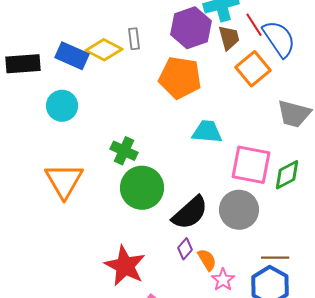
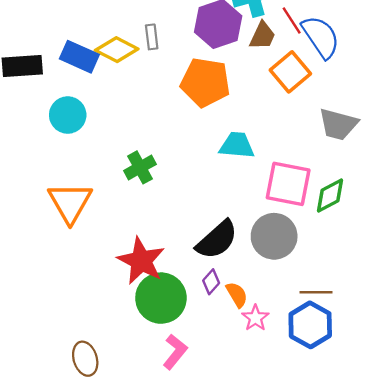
brown trapezoid: (229, 38) -> (262, 36), turned 40
green cross: (124, 151) -> (140, 167), turned 36
green circle: (142, 188) -> (161, 298), moved
red star: (125, 266) -> (141, 261), moved

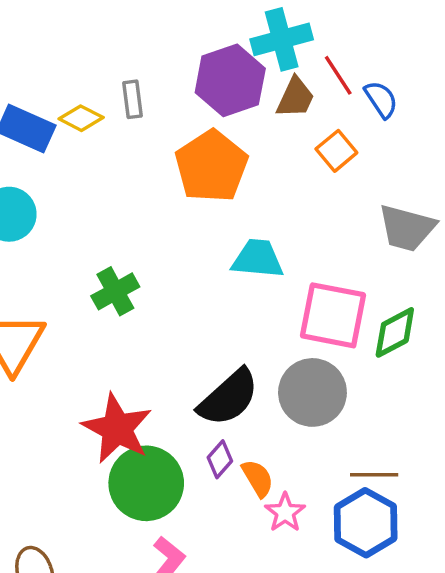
blue semicircle: (321, 37) -> (381, 99), size x0.6
yellow diamond: (117, 50) -> (81, 118), size x0.7
orange square: (290, 72) -> (336, 151), size x0.7
orange pentagon: (205, 82) -> (211, 166), turned 30

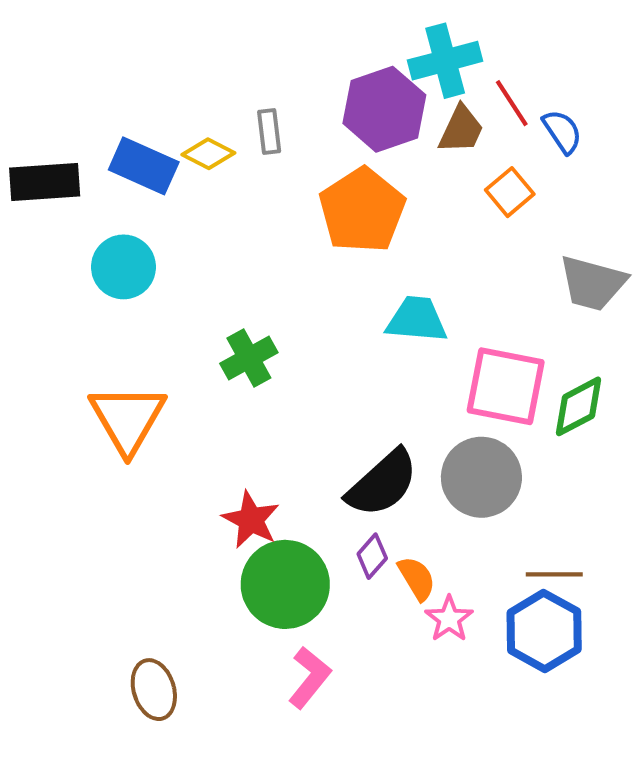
red star: (117, 428) -> (251, 520), size x0.7

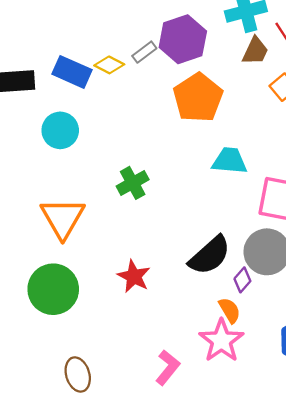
purple hexagon: (384, 109) -> (183, 39), moved
gray rectangle: (269, 131) -> (144, 52), turned 60
purple diamond: (372, 556) -> (242, 280), moved
green circle: (285, 584) -> (53, 289), moved
pink star: (449, 619) -> (221, 341), moved, size x1.6

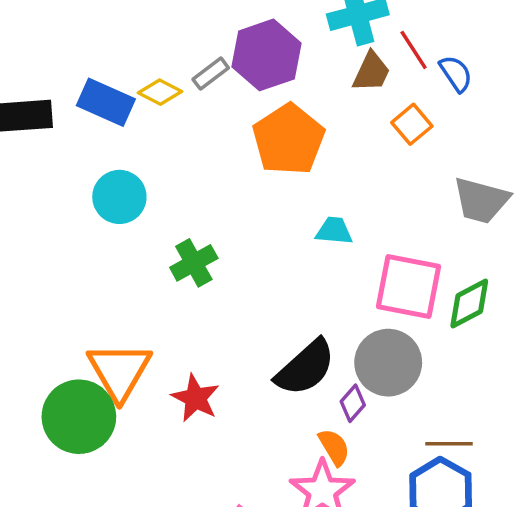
cyan circle: (60, 130) -> (119, 197), moved
cyan trapezoid: (230, 161) -> (334, 231), size x0.7
orange triangle: (63, 218) -> (119, 371), moved

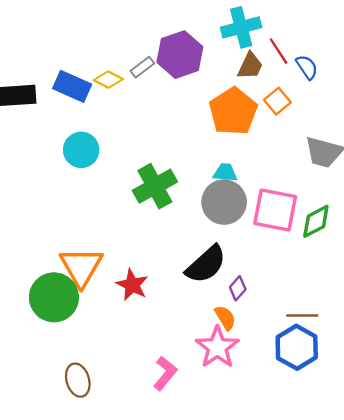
orange pentagon: (288, 139) -> (233, 111), moved
green cross: (194, 263) -> (155, 186), moved, size x1.4
gray circle: (388, 363) -> (224, 202), moved

